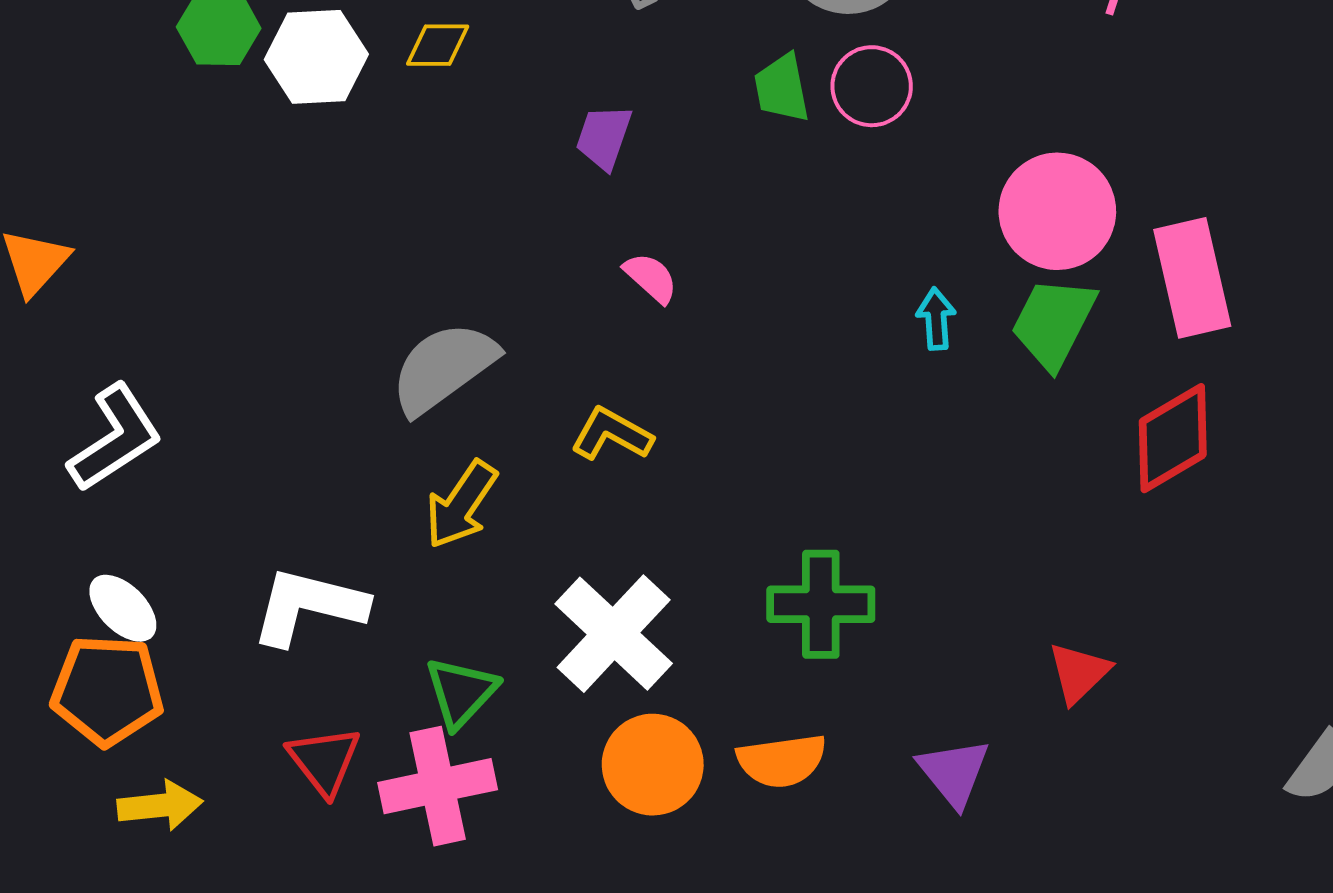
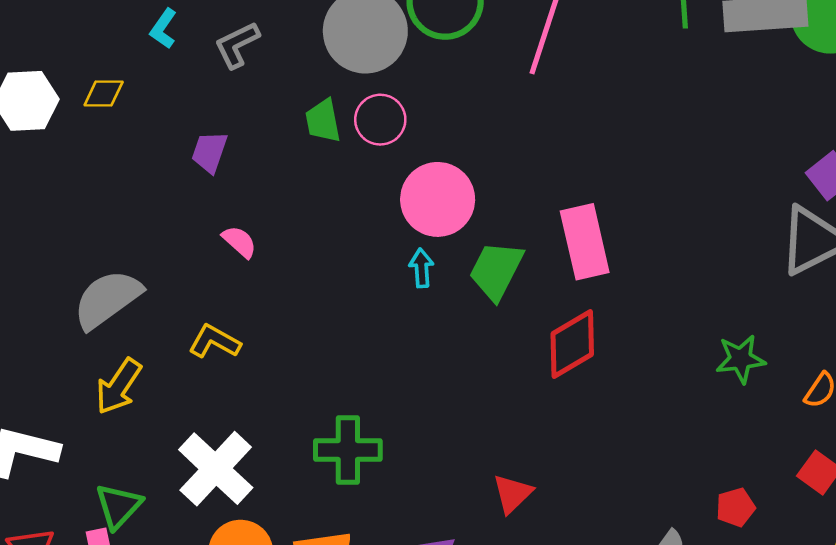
pink circle: (1057, 211) -> (438, 199), moved

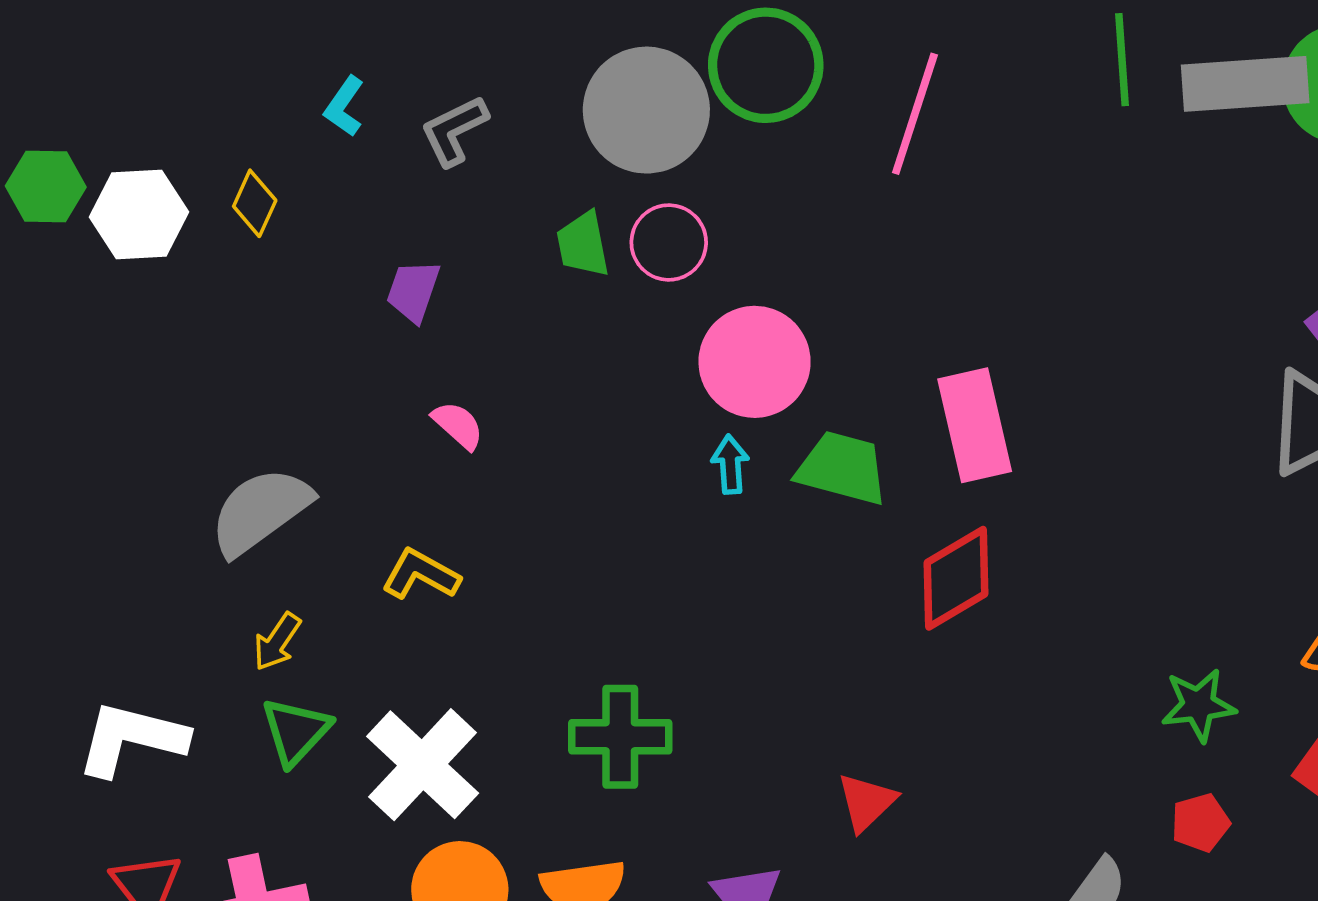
yellow diamond: (104, 93) -> (255, 203), turned -66
green trapezoid: (496, 270) -> (842, 468), turned 78
green star: (741, 359) -> (1198, 705), moved
yellow arrow: (118, 386) -> (277, 642), size x0.7
green triangle: (118, 506) -> (296, 731), moved

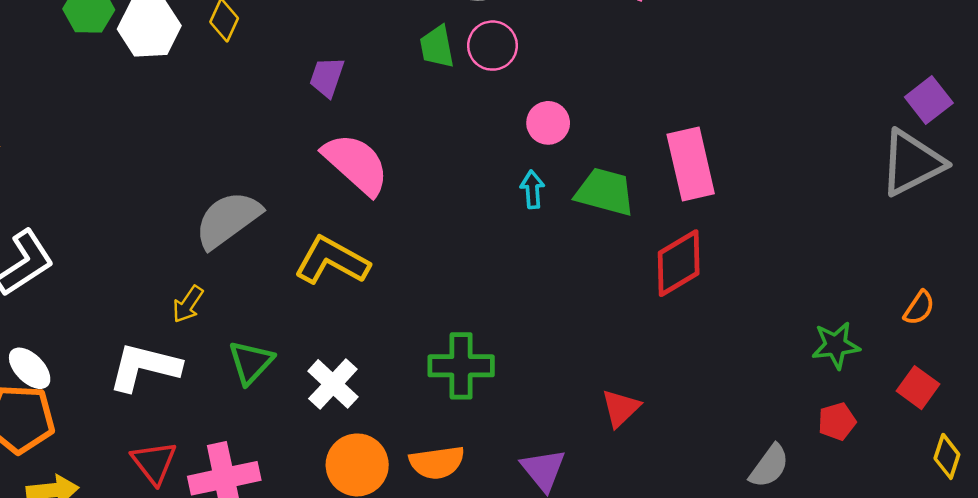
pink circle: (755, 362) -> (548, 123), size x0.6
pink semicircle: (458, 425) -> (356, 164), size x2.0
yellow L-shape: (421, 574) -> (332, 261), size x1.5
yellow arrow: (277, 642) -> (188, 304), moved
white cross: (423, 765) -> (333, 384), size x0.7

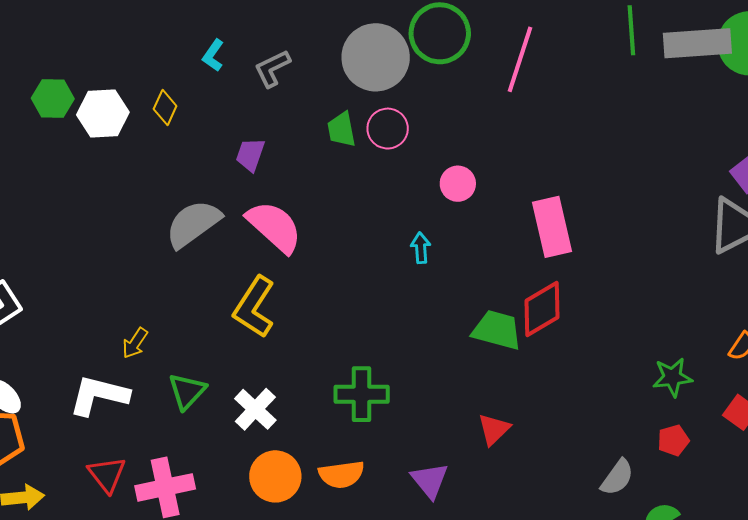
pink circle: (548, 123) -> (458, 184), moved
green trapezoid: (605, 192) -> (497, 330), moved
gray semicircle: (228, 220) -> (193, 224), moved
yellow L-shape: (332, 261) -> (254, 307), turned -86

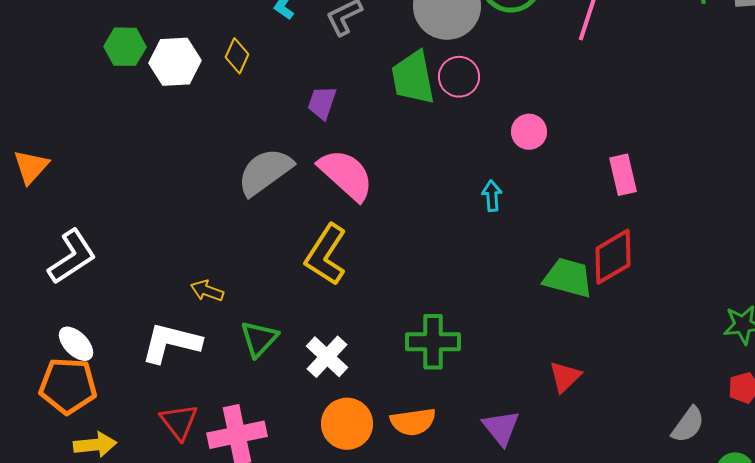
green trapezoid: (342, 130) -> (413, 78), size x1.5
pink rectangle: (552, 227) -> (623, 175), size x0.7
yellow arrow: (135, 343) -> (207, 291), turned 76

